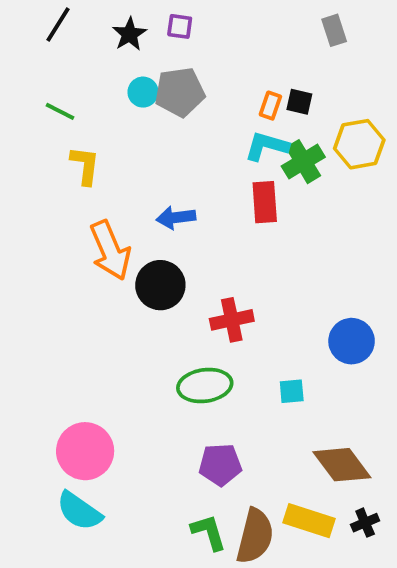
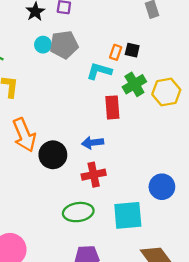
yellow hexagon: (359, 144) -> (166, 92), moved
cyan L-shape: (267, 146) -> (99, 71), moved
blue arrow: (176, 218) -> (93, 143), moved
cyan square: (292, 391) -> (128, 215), size x2.0

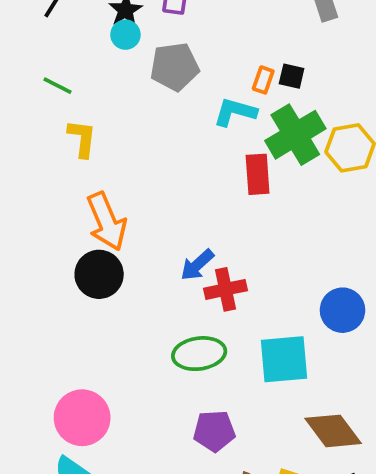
cyan circle: (43, 45) -> (125, 35), moved
green cross: (134, 84) -> (295, 135), size x1.4
blue arrow: (93, 143) -> (197, 265), moved, turned -35
black circle: (53, 155) -> (99, 274), moved

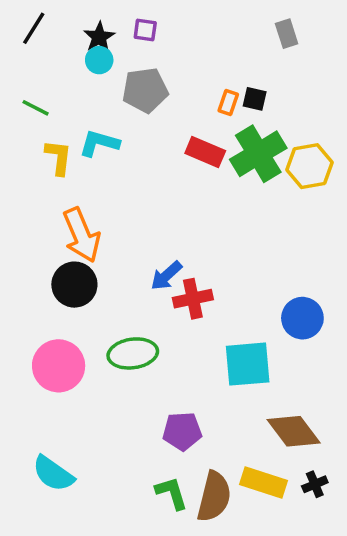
cyan L-shape: (235, 112) -> (99, 143), moved
red rectangle: (258, 174) -> (205, 152), moved, turned -63
green ellipse: (199, 354) -> (133, 353), moved
pink circle: (82, 418) -> (59, 366), moved

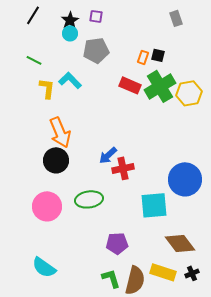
cyan L-shape: (99, 143) -> (70, 80), turned 30
blue circle: (302, 318) -> (185, 179), size x1.4

